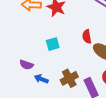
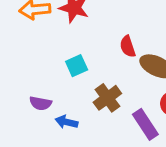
brown cross: (69, 78) -> (107, 98), moved

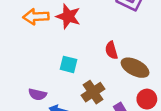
cyan square: (77, 66) -> (69, 64), turned 36

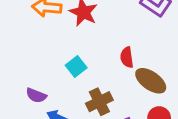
cyan square: (69, 64) -> (76, 67), turned 30

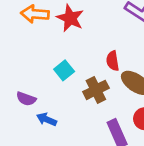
brown cross: (99, 102) -> (96, 90), moved

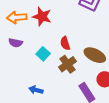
red semicircle: (113, 61) -> (65, 43), moved
purple semicircle: (26, 99) -> (16, 43), moved

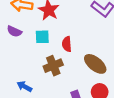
cyan square: (43, 54) -> (42, 37), moved, turned 32
brown cross: (68, 64) -> (53, 66), moved

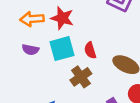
cyan square: (42, 37) -> (62, 49), size x1.5

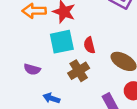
purple semicircle: (30, 50) -> (32, 69), moved

